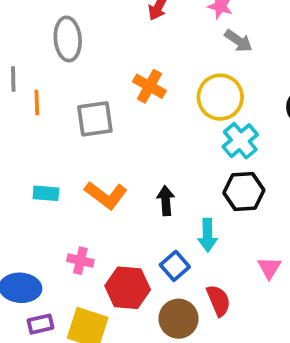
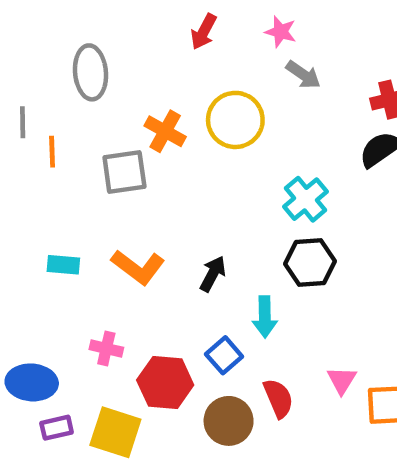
orange cross: (149, 86) -> (165, 131), moved
yellow circle: (220, 97) -> (235, 120), moved
black arrow: (166, 201) -> (213, 274), turned 32
pink triangle: (269, 268) -> (342, 380), moved

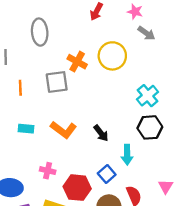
orange line: (52, 152) -> (20, 88), moved
black arrow: (213, 274) -> (101, 133), turned 114

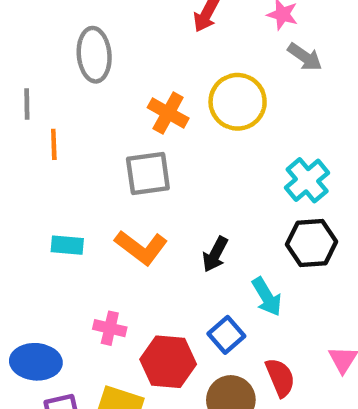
gray square: (57, 82) -> (148, 174), moved
orange line: (20, 88) -> (54, 144), moved
black arrow: (101, 133) -> (215, 254), turned 66
cyan arrow: (127, 155) -> (267, 297), turned -30

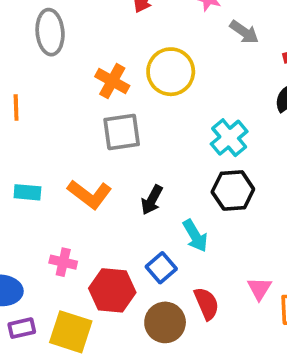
gray arrow: (305, 57) -> (244, 32), moved
gray square: (148, 174) -> (122, 132), moved

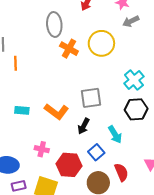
gray ellipse: (50, 32) -> (54, 24), moved
gray arrow: (244, 32) -> (131, 21), moved, turned 119
gray square: (122, 132) -> (91, 98), moved
black arrow: (152, 200) -> (84, 126), moved

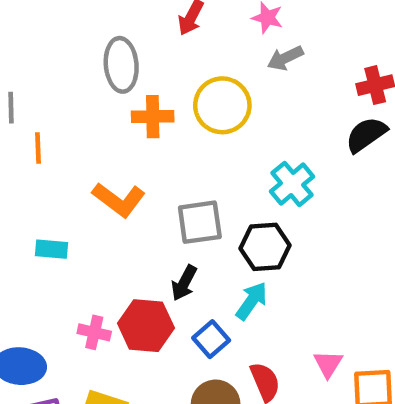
orange cross: (69, 49) -> (153, 117), turned -30
black hexagon: (136, 109) -> (265, 247), moved
orange L-shape: (56, 111) -> (119, 200), moved
cyan arrow: (115, 135) -> (252, 301), turned -114
red hexagon: (69, 165) -> (146, 326), moved

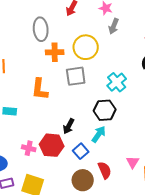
gray arrow: (285, 58) -> (114, 26), turned -42
orange L-shape: (119, 200) -> (40, 89), turned 60
gray square: (200, 222) -> (76, 76), moved

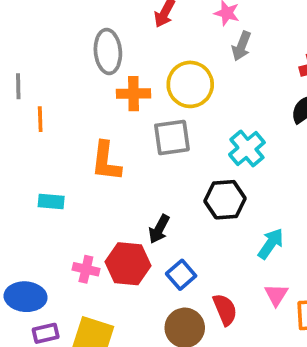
cyan arrow: (99, 134) -> (271, 244), moved

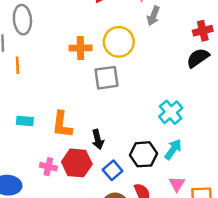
gray ellipse: (108, 51) -> (22, 20), moved
cyan cross: (247, 148) -> (171, 112), moved
orange L-shape: (106, 161) -> (62, 125), moved
black hexagon: (225, 200) -> (143, 154), moved
black arrow: (159, 229) -> (98, 139), turned -42

